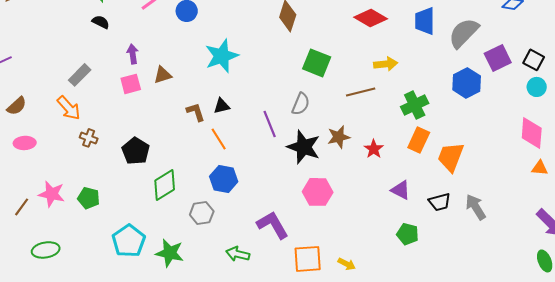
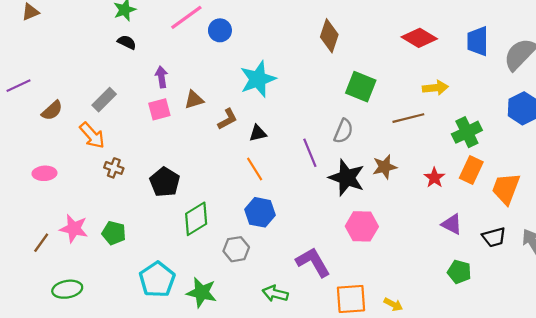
brown semicircle: (17, 106) -> (52, 110), moved
brown L-shape: (196, 112) -> (228, 119), moved, turned 80
red star: (374, 149) -> (434, 178), moved

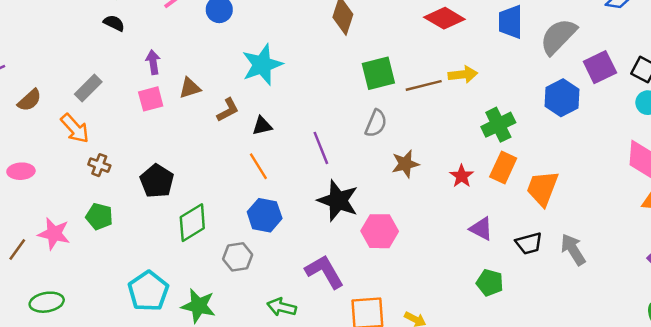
green square: (361, 87) -> (378, 73), turned -36
brown line: (408, 118) -> (424, 85), moved
gray semicircle: (343, 131) -> (376, 123), moved
black star: (347, 178) -> (338, 201), moved
green pentagon: (114, 233) -> (99, 216), moved

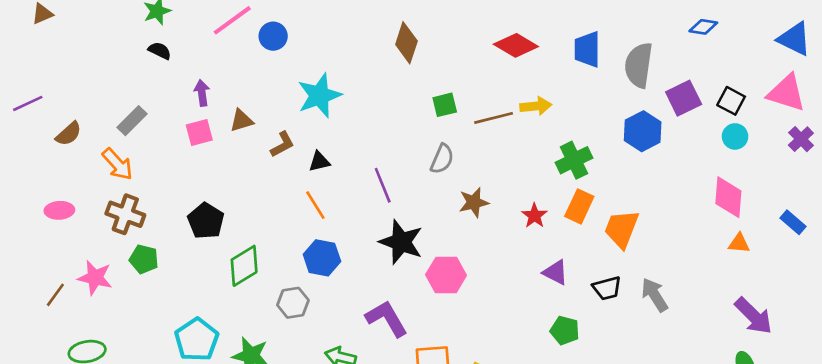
gray semicircle: (558, 37) -> (639, 65), turned -36
green square: (378, 73) -> (445, 105), size x0.7
brown cross: (99, 165) -> (125, 214), moved, size x1.6

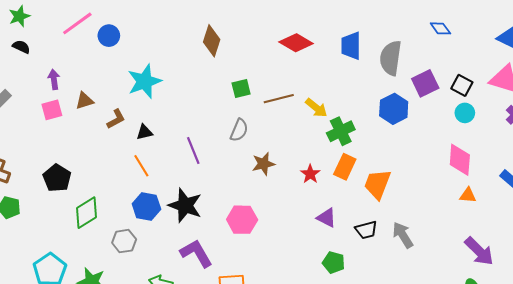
blue diamond: (703, 27) -> (440, 28), turned 45
yellow arrow: (536, 106) -> (316, 108), moved, turned 45
black star: (401, 242) -> (185, 205), moved

